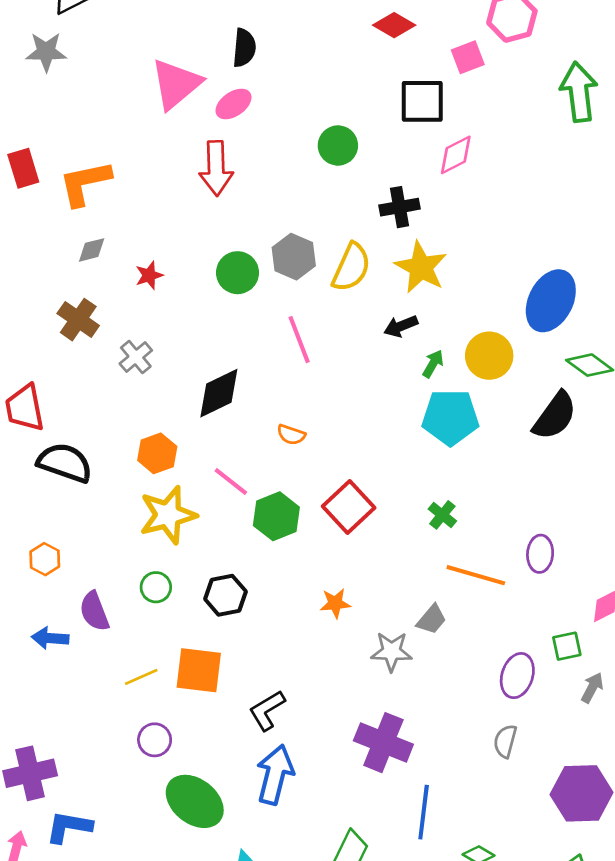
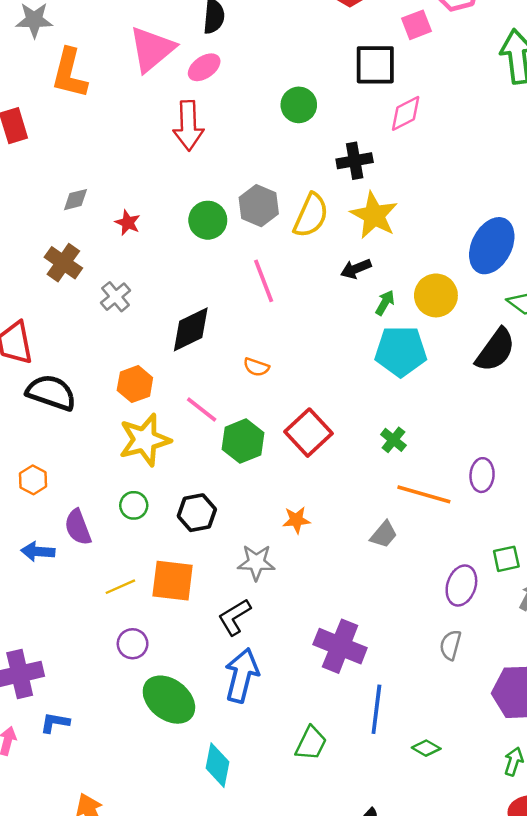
orange L-shape: (85, 183) -> (69, 73), moved, turned -64
red star: (149, 275) -> (128, 223), turned -30
gray star: (391, 651) -> (256, 562), moved
blue L-shape: (69, 827) -> (55, 723), size x0.7

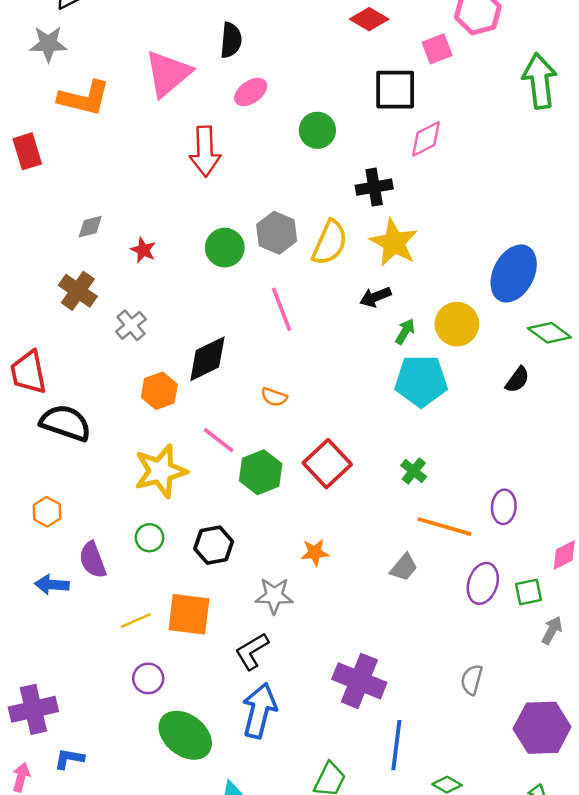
pink ellipse: (204, 67) -> (251, 92), moved
orange L-shape: (69, 73) -> (84, 98), turned -90
black semicircle: (495, 350) -> (517, 380), size x0.6
orange hexagon: (135, 384) -> (159, 391), moved
purple ellipse: (461, 585) -> (483, 583), moved

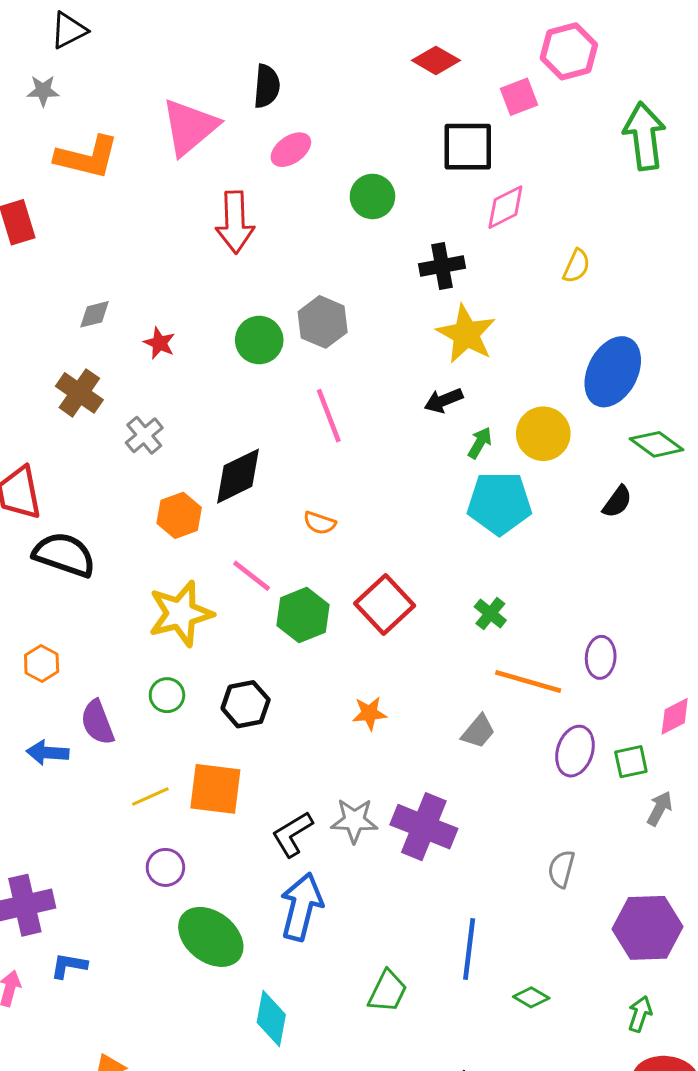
gray star: (48, 44) -> (43, 91), size x0.7
yellow semicircle: (330, 243) -> (576, 266), moved, size x0.6
gray star: (274, 596) -> (354, 821), moved
purple cross: (359, 681) -> (424, 827), moved

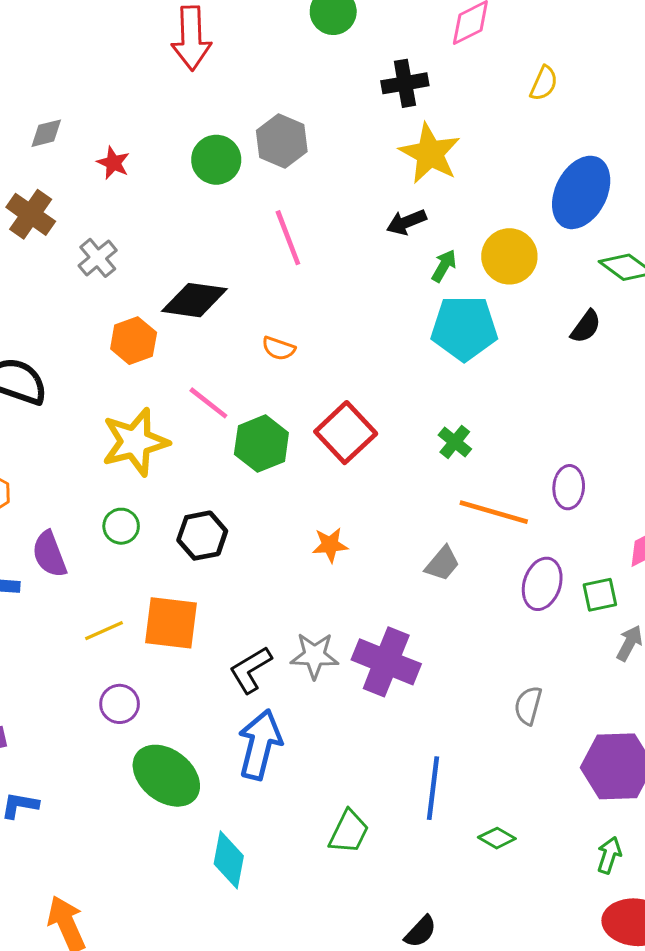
black diamond: (238, 476) -> (194, 300), turned 34

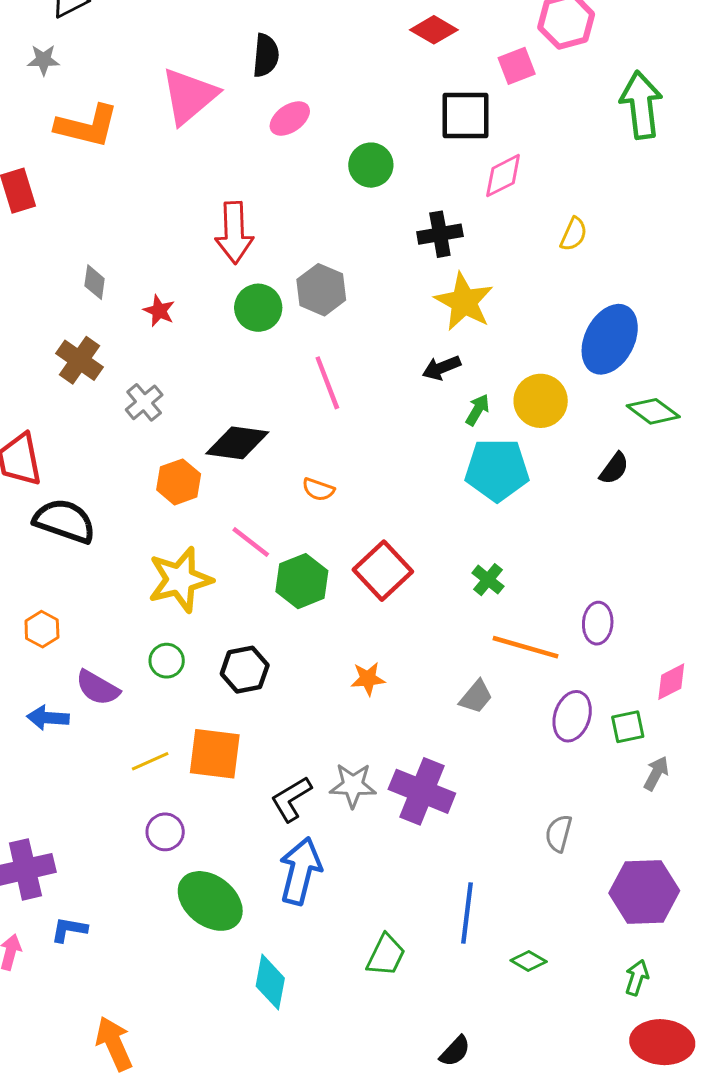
red arrow: (191, 38) -> (234, 233), moved
gray diamond: (46, 133) -> (95, 282), turned -68
purple semicircle: (49, 554) -> (98, 688), turned -39

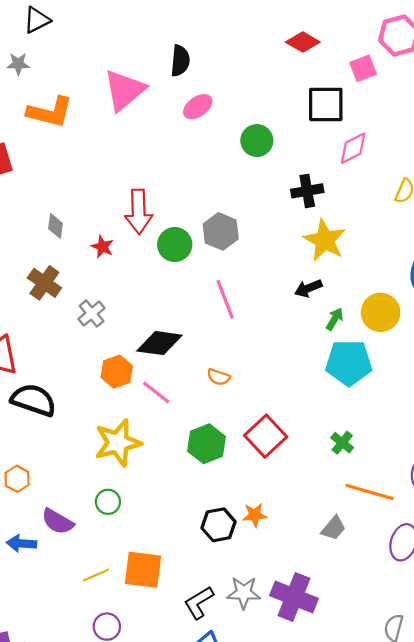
red arrow: (234, 233) -> (139, 212), moved
pink line: (251, 542) -> (156, 392), moved
black hexagon: (245, 670) -> (219, 525), moved

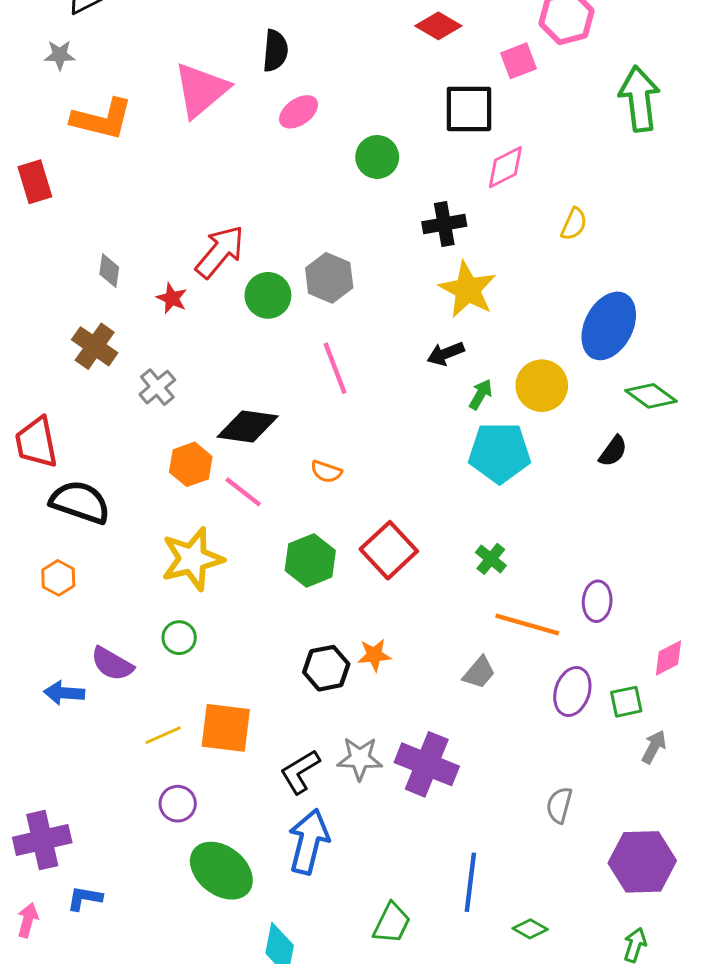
red arrow: (139, 212) -> (220, 252), turned -138
orange hexagon: (17, 479) -> (58, 578), moved

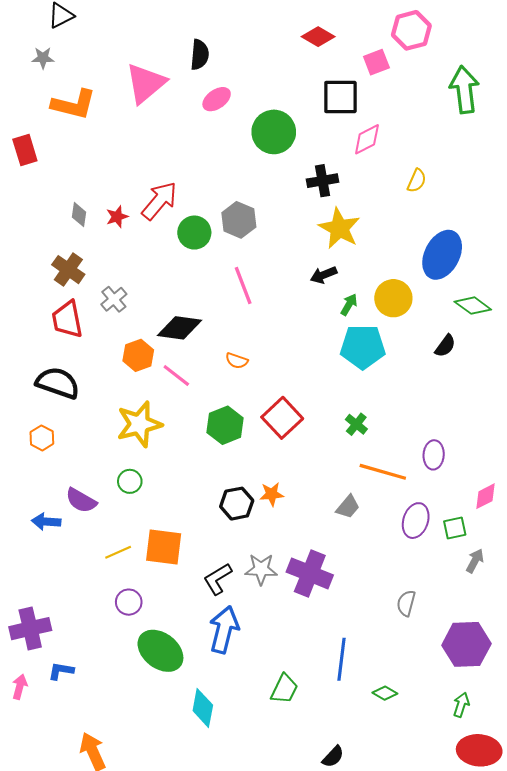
green circle: (377, 157) -> (274, 132), size x1.4
red star: (172, 298) -> (117, 217), moved, turned 30
red trapezoid: (36, 442) -> (67, 319), moved

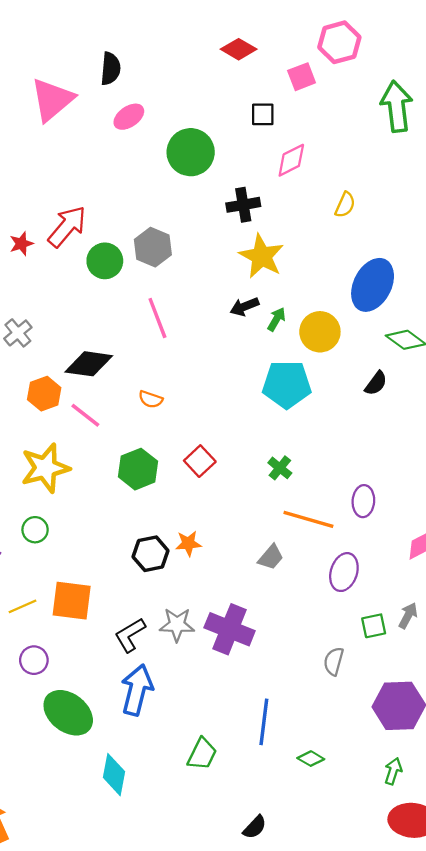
black square: (340, 97) -> (263, 114), size x0.6
green arrow: (349, 305) -> (276, 319), moved
red square: (282, 418) -> (200, 461), size x0.7
green square: (455, 528) -> (374, 626), moved

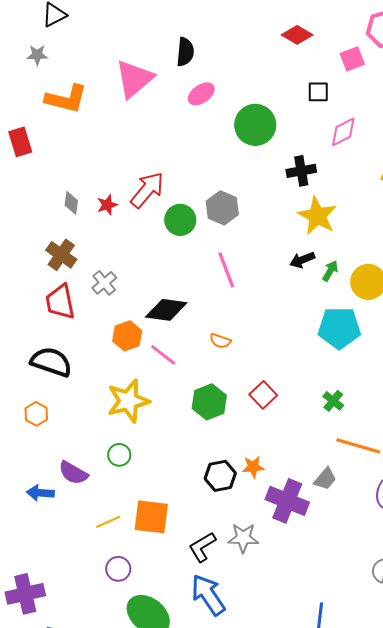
purple cross: (230, 629) -> (287, 501), moved
blue arrow: (137, 690) -> (208, 595), turned -48

